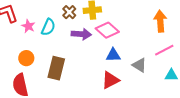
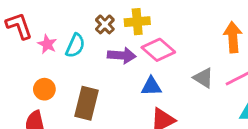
blue triangle: (113, 55) -> (151, 86), moved
gray triangle: (139, 65) -> (203, 78), moved

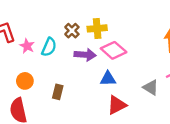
gray triangle: (203, 78) -> (151, 88), moved
brown rectangle: (87, 103) -> (58, 92), size x0.6

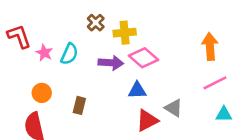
brown cross: (72, 31) -> (96, 23), moved
gray triangle: (151, 88) -> (174, 108), moved

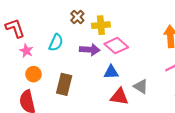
pink star: (44, 53) -> (26, 51), moved
brown rectangle: (79, 105) -> (64, 84), size x1.5
red triangle: (147, 121) -> (119, 97), turned 36

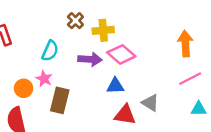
pink star: (26, 51) -> (44, 79), moved

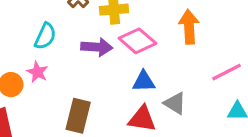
orange arrow: (185, 44) -> (189, 27), moved
blue triangle: (115, 86) -> (144, 81), moved
brown rectangle: (60, 100) -> (78, 116), moved

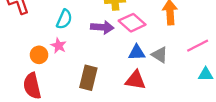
gray triangle: (175, 103) -> (160, 55), moved

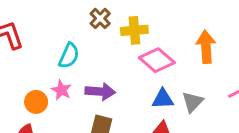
purple arrow: (102, 27) -> (100, 91), moved
gray triangle: (160, 55) -> (193, 102), turned 42

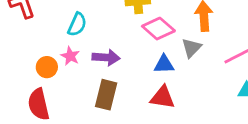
gray triangle: (193, 102) -> (191, 48), moved

